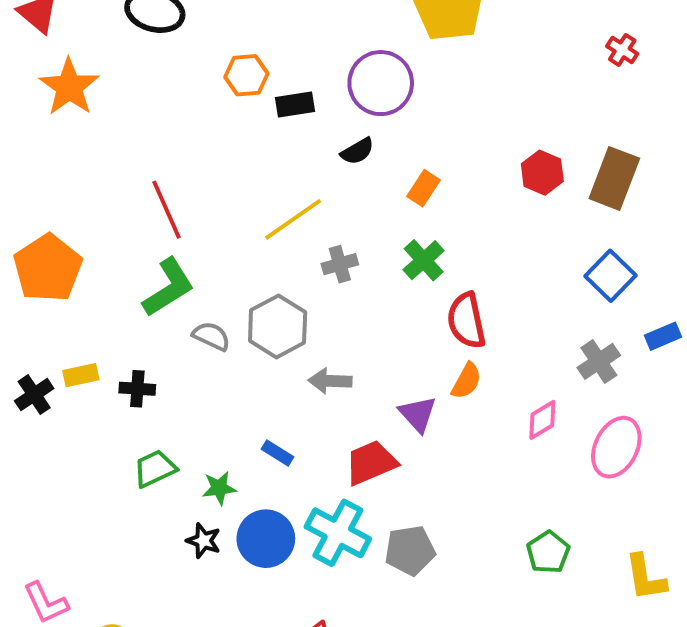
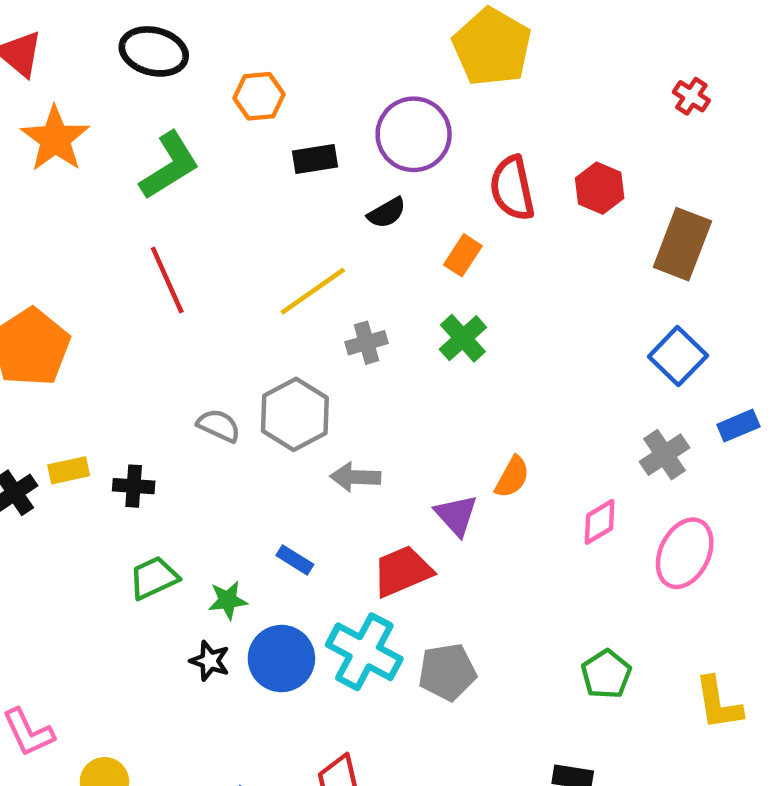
orange hexagon: (246, 75) -> (259, 96), moved
red hexagon: (542, 173) -> (600, 188), moved
green L-shape: (168, 287) -> (169, 166), moved
red semicircle: (466, 321) -> (512, 188), moved

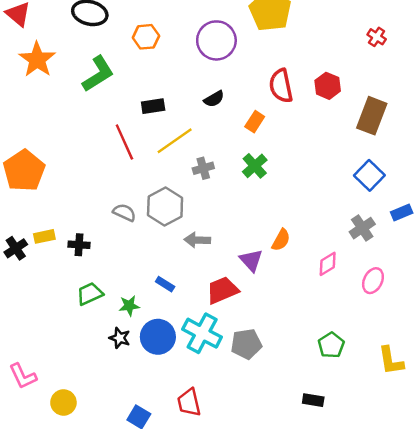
purple circle: (414, 134) -> (216, 40), moved
black rectangle: (315, 159) -> (153, 106), moved
red line: (167, 280) -> (124, 142), moved
pink ellipse: (685, 553) -> (373, 281), size x0.7

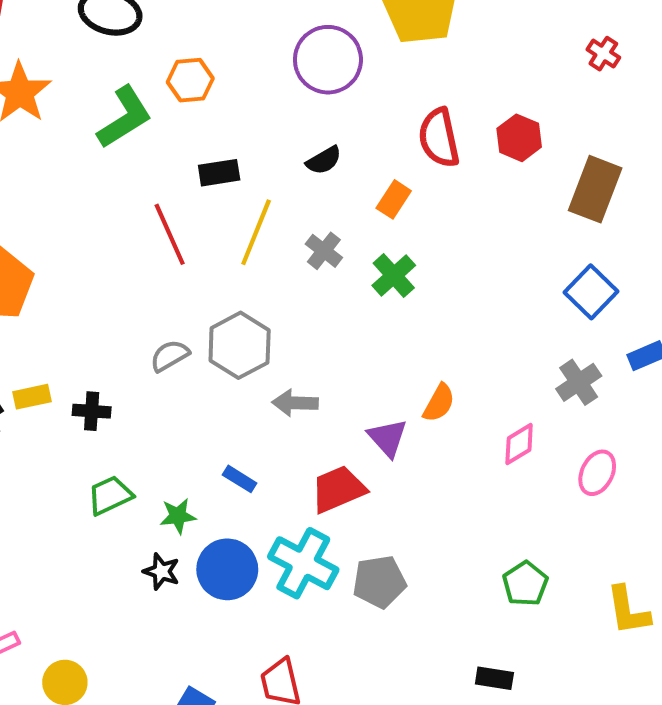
orange hexagon: (146, 37) -> (190, 80), moved
yellow line: (175, 141) -> (256, 232), turned -33
gray cross: (203, 168) -> (324, 251), moved, turned -36
gray semicircle: (124, 212) -> (170, 356), turned -55

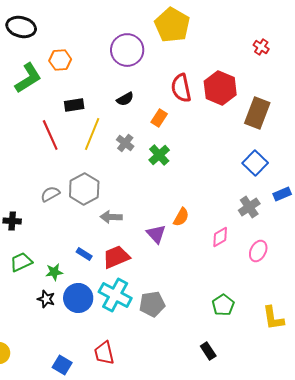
red hexagon: (519, 138) -> (220, 88), size x1.5
red trapezoid: (338, 489) -> (116, 257), moved
black rectangle: (494, 678) -> (208, 351), turned 48

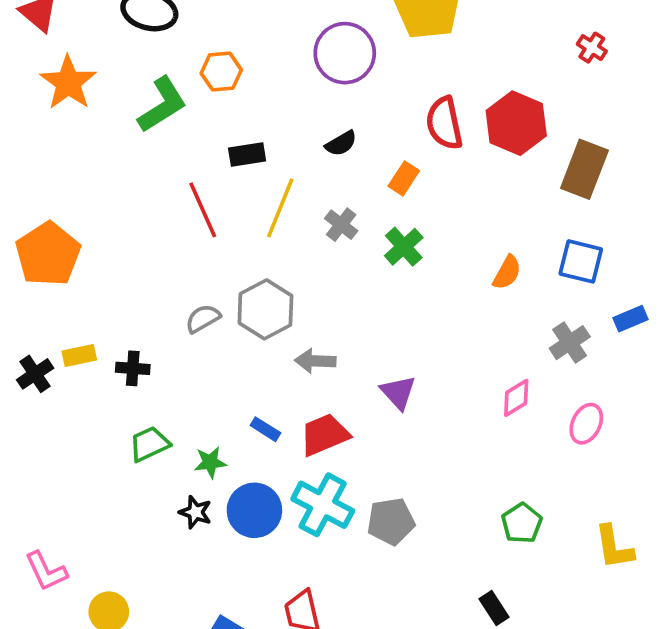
blue square: (255, 163) -> (581, 261), turned -30
orange semicircle: (181, 217) -> (507, 273), moved

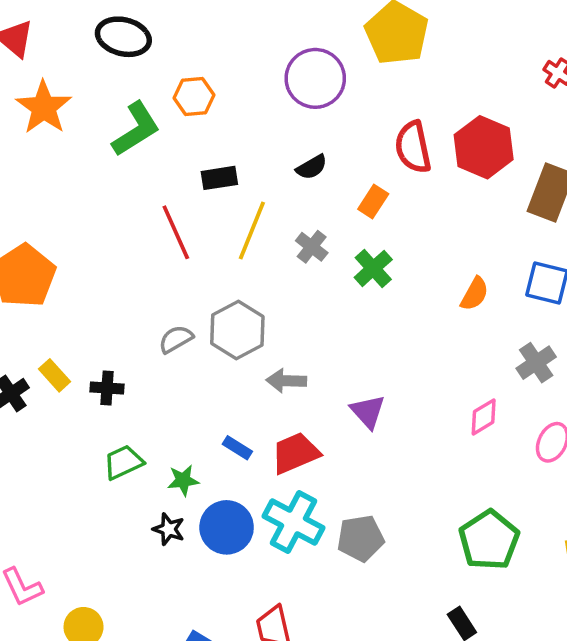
yellow rectangle: (79, 355) -> (55, 375), turned 60
green pentagon: (522, 523) -> (489, 540), size x1.5

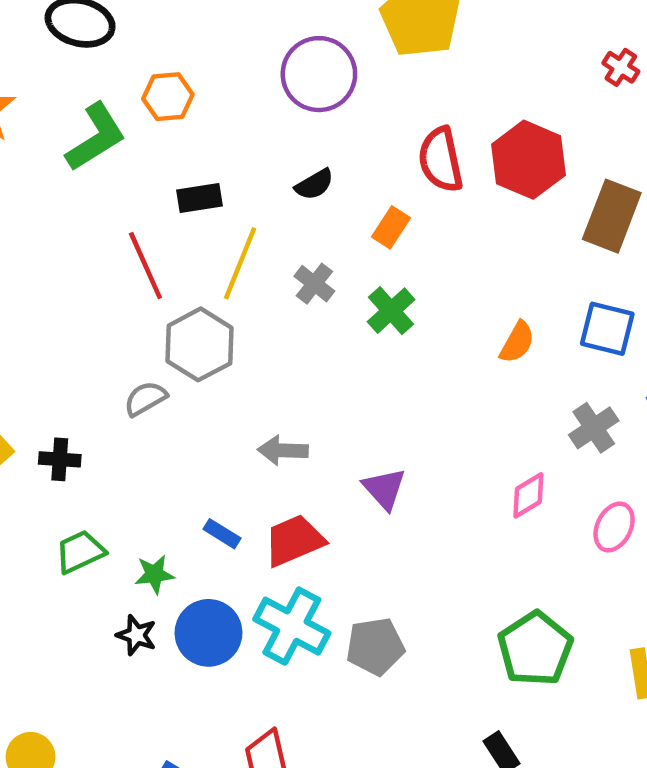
gray hexagon: (237, 330) -> (199, 344), moved

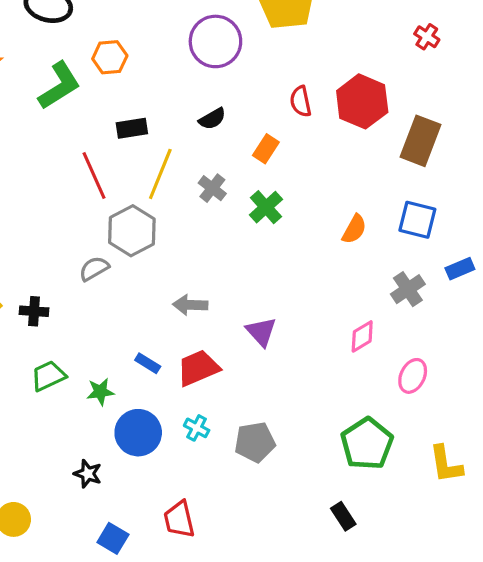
red semicircle: (441, 160) -> (301, 101), size x0.7
pink ellipse: (614, 527) -> (413, 376), moved
cyan cross: (292, 626) -> (197, 428), size x0.5
black star: (136, 635) -> (88, 474), moved

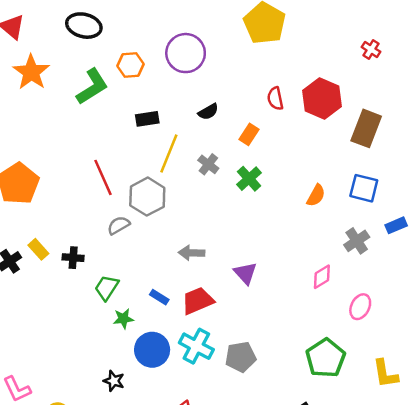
purple circle: (215, 41) -> (186, 53), moved
red line: (94, 176) -> (103, 177), moved
green trapezoid: (48, 376) -> (107, 288), moved, turned -32
cyan cross: (197, 428) -> (196, 346), size x1.8

